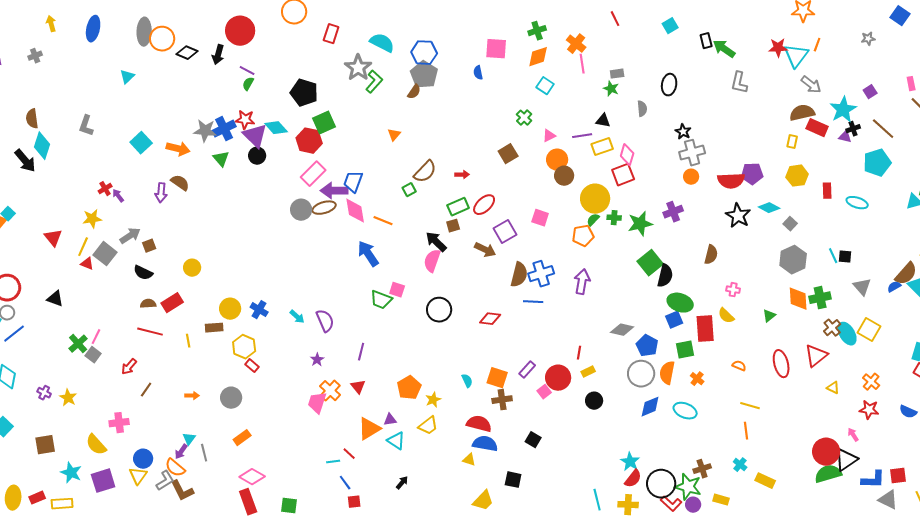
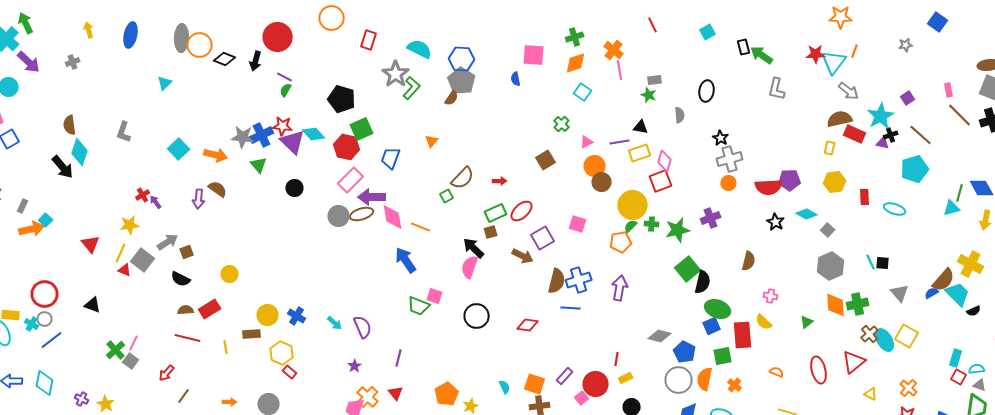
black circle: (257, 156) -> (295, 188), moved
blue trapezoid: (353, 182) -> (391, 158), moved
black star: (738, 216) -> (776, 222), size x0.7

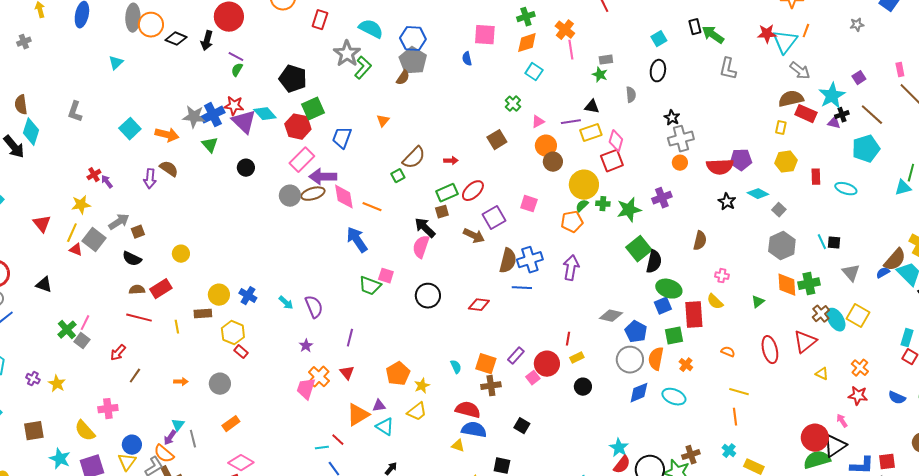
cyan square: (708, 32) -> (659, 39), moved

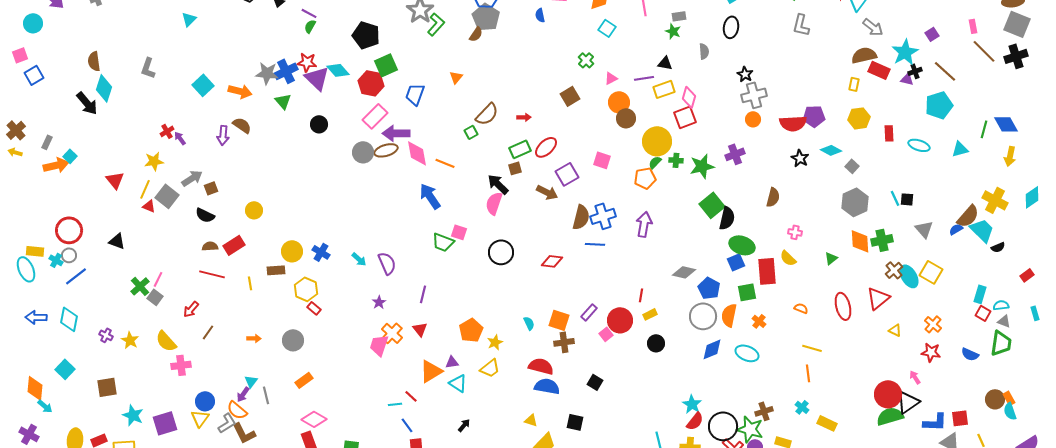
cyan triangle: (903, 188) -> (960, 149), moved
yellow semicircle: (85, 431) -> (166, 341), moved
yellow triangle: (458, 446) -> (531, 420), moved

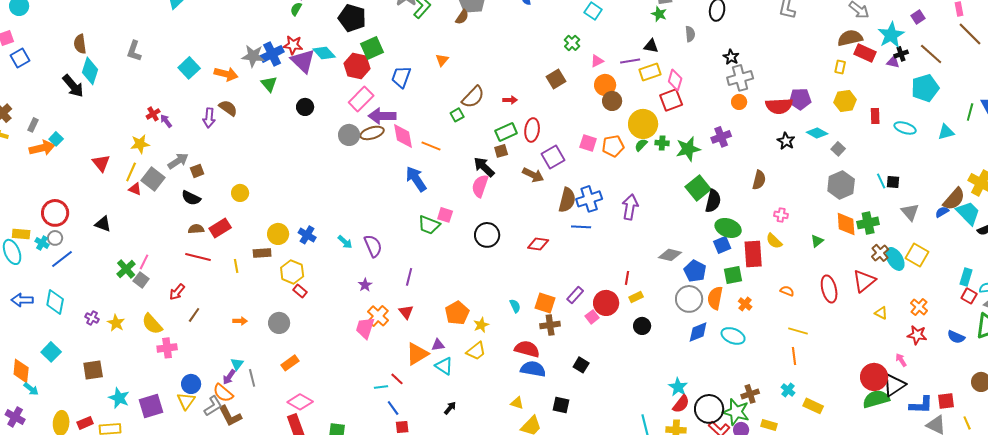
red ellipse: (546, 147) -> (532, 130), turned -40
orange pentagon: (645, 178) -> (613, 146), moved

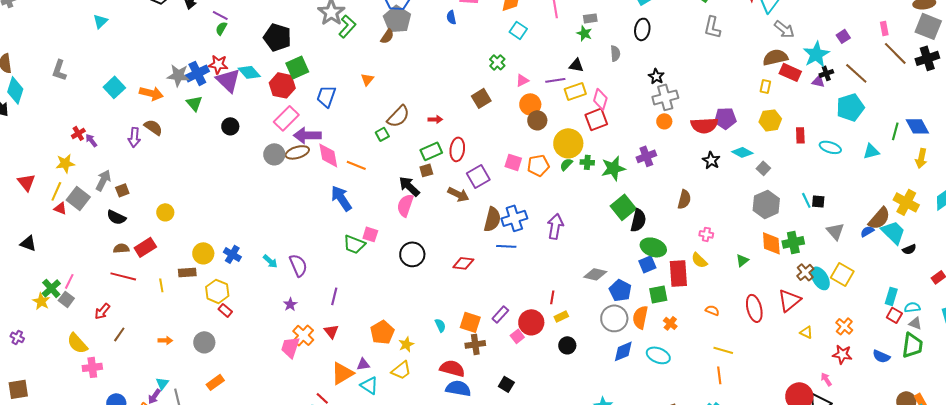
gray arrow: (178, 161) -> (103, 180), turned -30
yellow star: (116, 323) -> (41, 301), moved

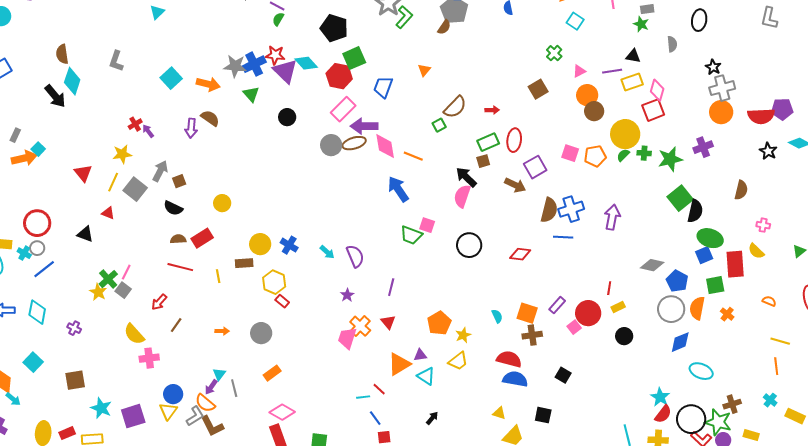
orange circle: (664, 121) -> (721, 112), size x1.5
red triangle: (60, 208) -> (108, 213), moved
cyan ellipse: (658, 355) -> (701, 371), moved

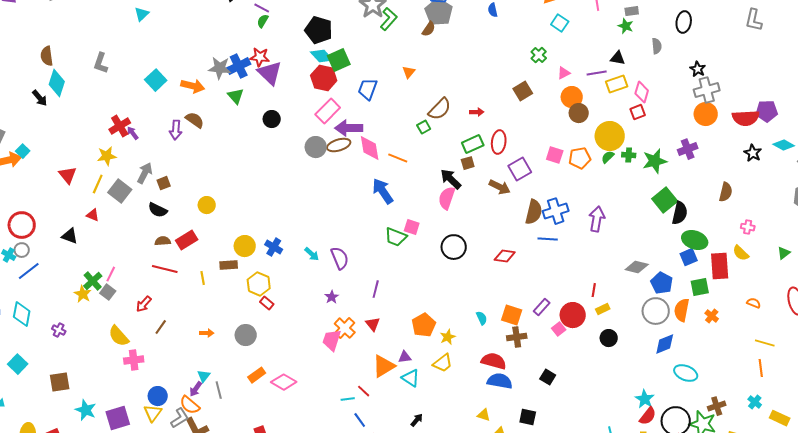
cyan diamond: (306, 63) -> (322, 56), moved
black arrow: (55, 96) -> (40, 98), size x0.7
red square: (653, 110) -> (638, 112), size x0.7
red cross: (135, 124) -> (120, 126), size x1.5
pink diamond: (282, 412) -> (284, 382), moved

